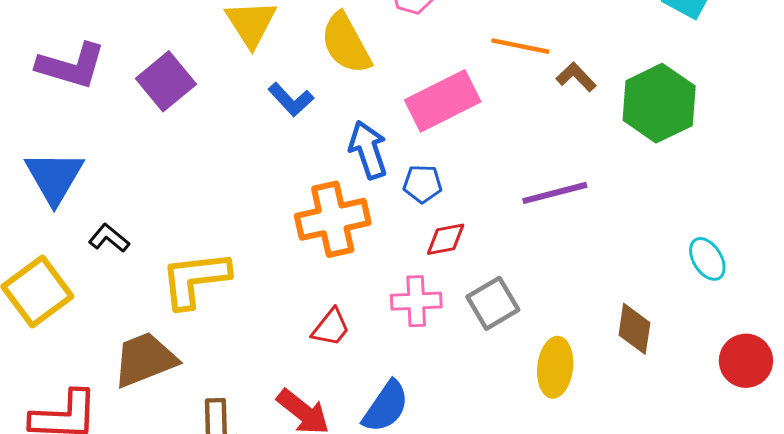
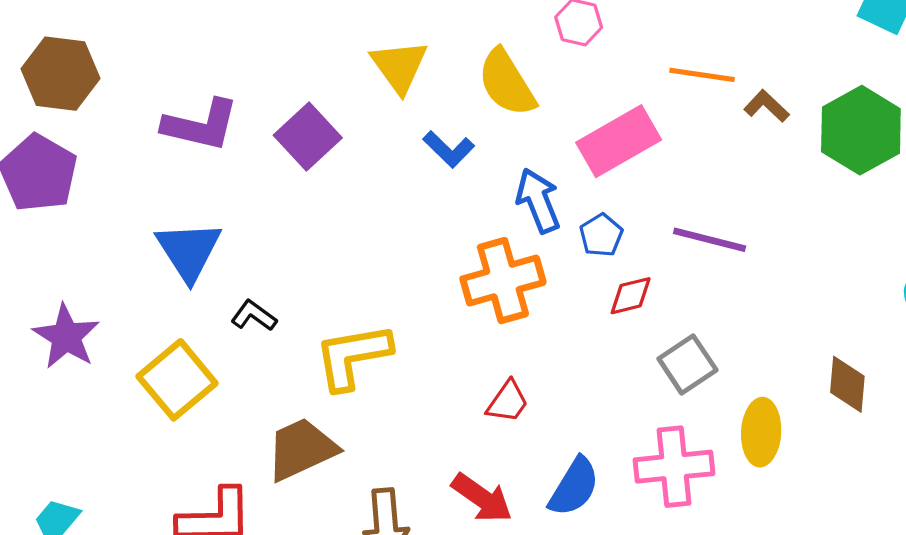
blue pentagon: (423, 184) -> (601, 235), turned -30
purple line: (555, 193) -> (710, 240), moved, turned 32
pink cross: (416, 301) -> (674, 467), moved, size x1.4

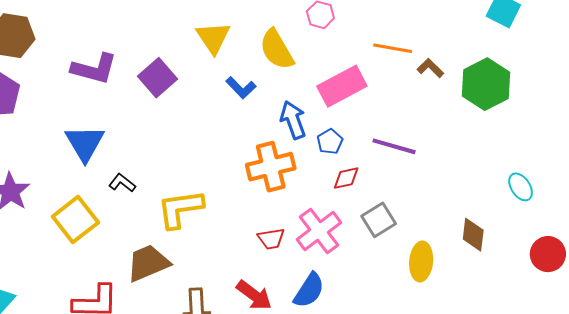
red trapezoid: (508, 402) -> (271, 239), turned 44
pink cross: (674, 467) -> (319, 231), moved, turned -33

